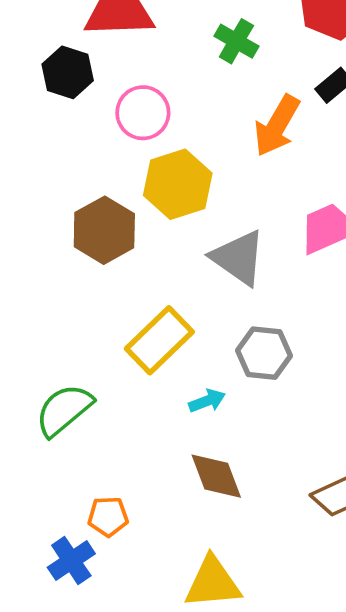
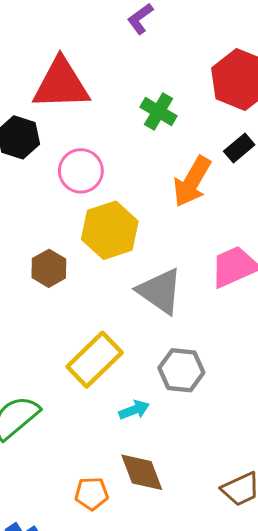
brown hexagon: (104, 230) -> (49, 268), size x0.7
orange pentagon: (108, 516) -> (92, 494), moved

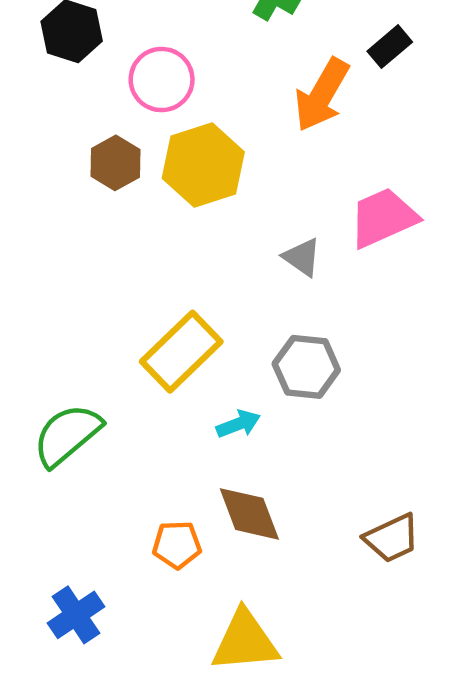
brown hexagon: (49, 268) -> (115, 163), moved
gray triangle: (160, 291) -> (302, 257), moved, size x0.6

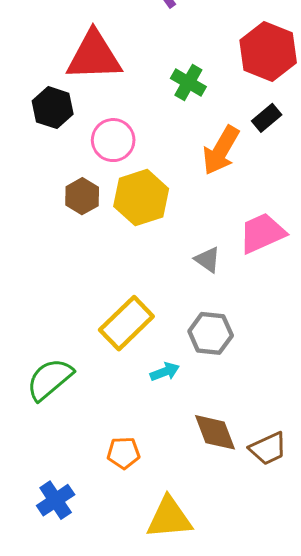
brown diamond: (249, 514) -> (215, 432), moved

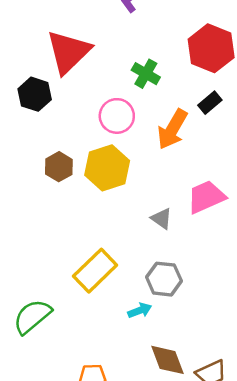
red triangle: (94, 56) -> (68, 52), turned -42
pink circle: (113, 140) -> (117, 116), moved
cyan arrow: (165, 372) -> (140, 310), moved

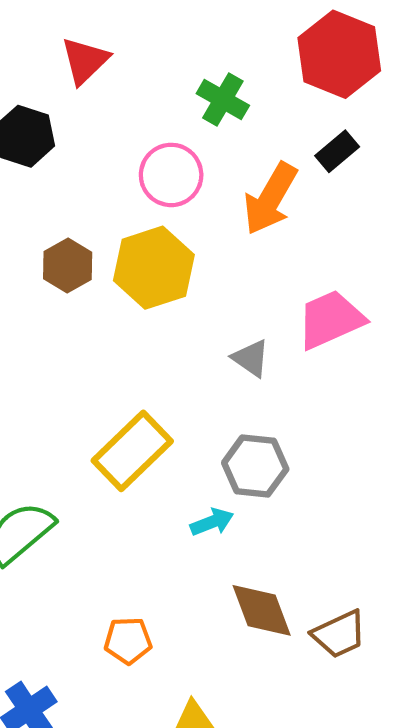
red triangle: (68, 52) -> (85, 61), size x0.6

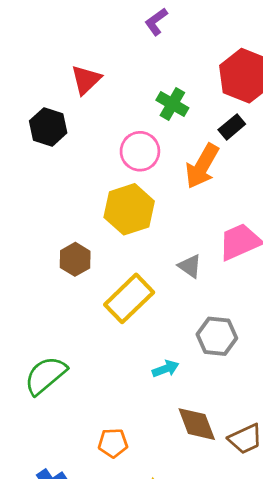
black rectangle: (337, 151) -> (232, 127), moved
brown hexagon: (68, 266) -> (75, 259), moved
yellow rectangle: (132, 451) -> (129, 298), moved
gray hexagon: (255, 466) -> (217, 336), moved

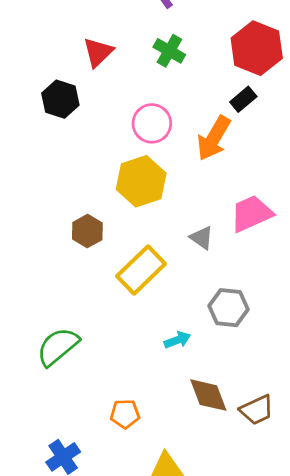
green cross: (172, 104) -> (169, 51), moved

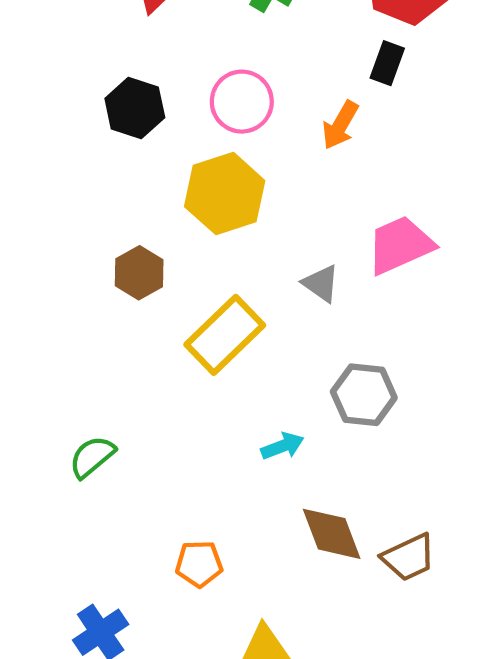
black hexagon: (60, 99) -> (135, 108), moved
black rectangle: (243, 99) -> (387, 63), turned -30
orange arrow: (214, 138) -> (340, 125), size x0.7
green semicircle: (58, 347) -> (92, 457), size x0.7

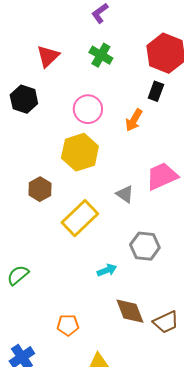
black hexagon: (135, 108) -> (24, 99), moved

